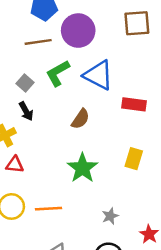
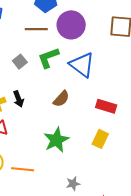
red rectangle: (134, 104) -> (106, 106), moved
black arrow: (26, 111) -> (18, 99), moved

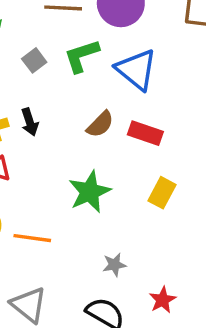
red rectangle: (106, 106) -> (145, 133), moved

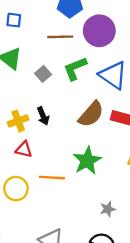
brown semicircle: (100, 124) -> (91, 114), size x1.4
orange line: (32, 238) -> (52, 178), moved

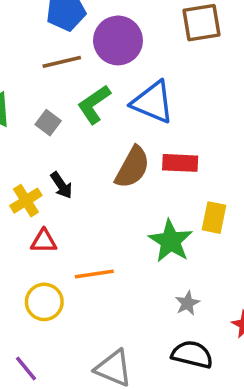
green star: (87, 161) -> (171, 241), moved

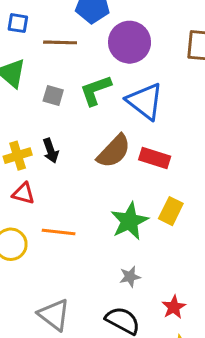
brown line: (62, 62) -> (60, 42), moved
gray square: (48, 123) -> (53, 95), turned -35

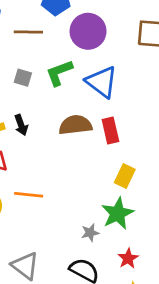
brown semicircle: (114, 151) -> (75, 125), turned -140
red rectangle: (155, 158) -> (110, 131), turned 60
green star: (129, 221) -> (118, 213), moved

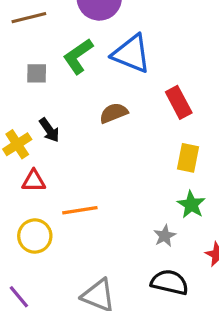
brown semicircle: (75, 125) -> (114, 113), size x0.7
red rectangle: (110, 131) -> (179, 102), moved
green star: (118, 213) -> (191, 205), size x0.7

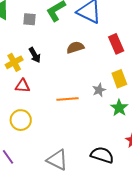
yellow rectangle: (188, 158) -> (119, 79), turned -36
orange line: (80, 210) -> (68, 99), moved
gray star: (165, 236) -> (99, 90), moved

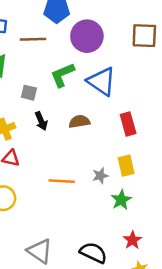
gray square: (29, 19) -> (29, 93), moved
black arrow: (35, 55) -> (41, 121), moved

